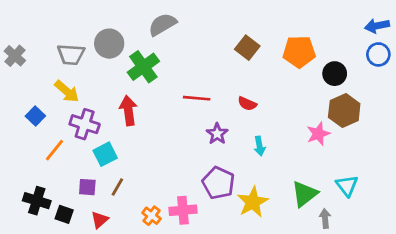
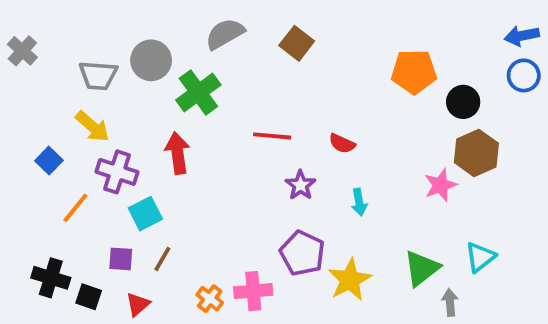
brown square: (247, 48) -> (297, 43), moved
gray cross: (15, 56) -> (22, 51), moved
cyan triangle: (347, 186) -> (480, 257), turned 30

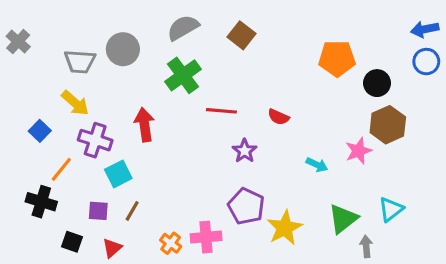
green cross: (198, 92) -> (183, 75), moved
cyan arrow: (359, 202) -> (317, 165), moved, turned -55
black cross: (51, 278) -> (41, 202), moved

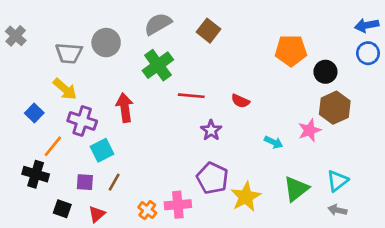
gray arrow: (366, 246) -> (337, 210), moved, turned -72

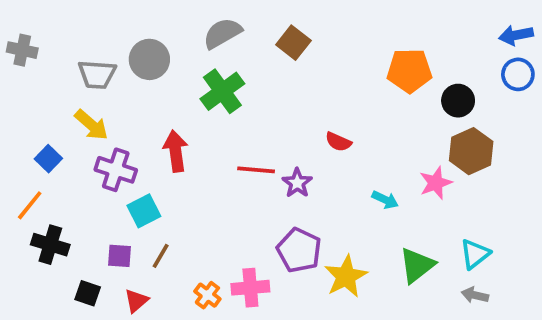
gray cross: (16, 36) -> (22, 50), turned -30
red line: (191, 96) -> (256, 170), moved
orange line: (53, 146) -> (30, 205), moved

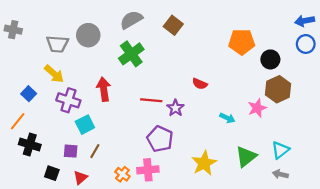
purple pentagon: (299, 250) -> (160, 139), moved

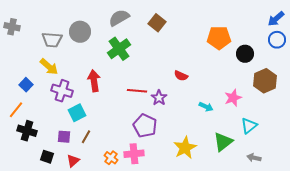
blue arrow: (305, 21) -> (276, 19), turned -30
brown hexagon: (278, 89) -> (265, 81), moved
cyan triangle: (280, 150) -> (249, 126), moved

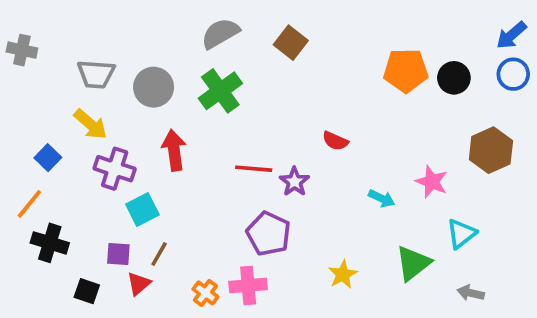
gray circle: (80, 32) -> (154, 87), moved
black circle: (245, 54) -> (454, 78), moved
pink star: (233, 98) -> (432, 182), turned -30
yellow star: (185, 148) -> (343, 274), size x0.7
red triangle: (73, 161) -> (139, 284), moved

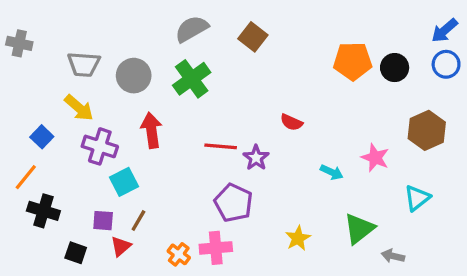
cyan triangle: (461, 234) -> (417, 198), moved
gray arrow: (471, 293) -> (393, 256), moved

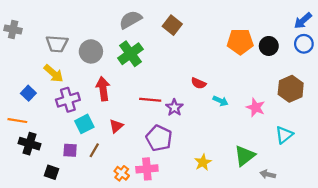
purple cross: (100, 146) -> (68, 100), turned -35
cyan arrow: (332, 172) -> (220, 101), moved
orange line: (26, 177) -> (17, 121), turned 60
red triangle: (121, 246) -> (116, 126), moved

